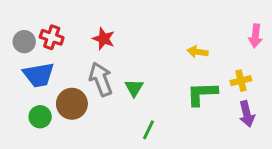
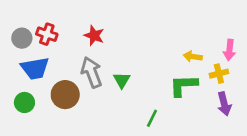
pink arrow: (255, 36) -> (229, 50), moved
yellow arrow: (198, 52) -> (193, 57), moved
green circle: (40, 117) -> (24, 102), moved
green line: (148, 130) -> (152, 118), moved

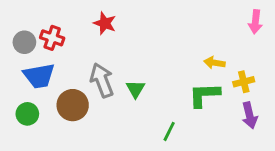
red star: (94, 35) -> (105, 23), moved
pink arrow: (229, 50) -> (255, 22), moved

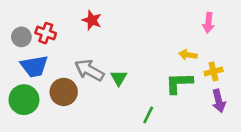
pink arrow: (255, 22) -> (208, 23), moved
gray arrow: (102, 80) -> (89, 70), turned -40
green circle: (27, 114) -> (24, 100), size x1.5

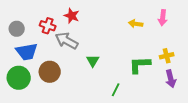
red cross: (46, 33) -> (48, 26), moved
yellow arrow: (188, 55) -> (136, 24), moved
gray arrow: (89, 70) -> (67, 41), moved

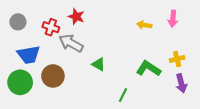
gray circle: (17, 29) -> (18, 22), moved
green triangle: (93, 61) -> (99, 64), turned -32
green L-shape: (140, 65) -> (148, 69), turned 35

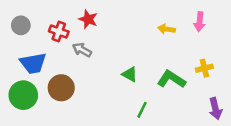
gray arrow: (71, 43) -> (82, 50), size x0.7
green triangle: (99, 64) -> (130, 74), moved
purple arrow: (181, 83) -> (215, 109), moved

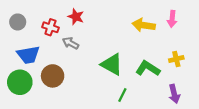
yellow arrow: (166, 29) -> (144, 25), size x1.5
green triangle: (130, 74) -> (112, 64), size x1.6
purple arrow: (215, 109) -> (174, 94), moved

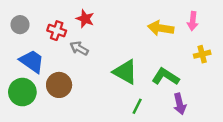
blue trapezoid: (28, 55) -> (32, 61), turned -135
yellow cross: (176, 59) -> (202, 54), moved
purple arrow: (174, 94) -> (180, 104), moved

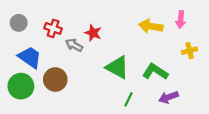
red star: (85, 19) -> (93, 33), moved
purple arrow: (180, 104) -> (168, 97), turned 84

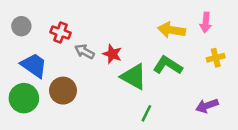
red star: (93, 33) -> (112, 54), moved
green L-shape: (155, 72) -> (168, 65), moved
purple arrow: (168, 97) -> (207, 106), moved

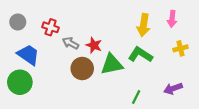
yellow arrow: (172, 30) -> (144, 25), turned -90
green triangle: (134, 77) -> (112, 64), turned -40
brown circle: (63, 91) -> (82, 69), moved
green line: (146, 113) -> (136, 97), moved

